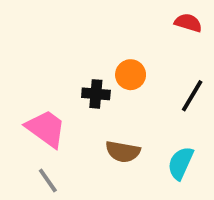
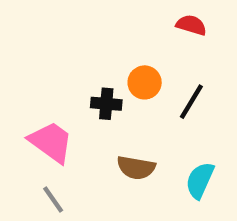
red semicircle: (188, 23) -> (191, 25), moved
black line: (192, 96) -> (191, 102), moved

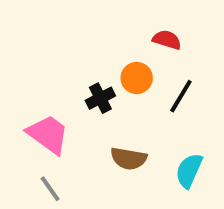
red semicircle: (191, 25) -> (167, 40), moved
black cross: (106, 104) -> (100, 98), turned -32

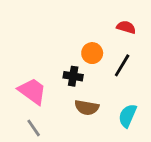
red semicircle: (167, 40) -> (126, 27), moved
black cross: (100, 98) -> (73, 76), moved, turned 36

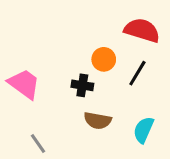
red semicircle: (126, 27) -> (142, 30), size x1.6
pink trapezoid: (32, 91) -> (24, 84), moved

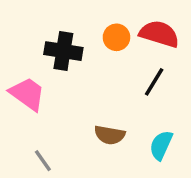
orange circle: (104, 59) -> (116, 37), moved
black cross: (82, 85) -> (63, 51), moved, size x1.5

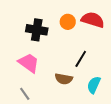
black line: (154, 82) -> (81, 59), moved
pink trapezoid: (27, 94) -> (29, 63), moved

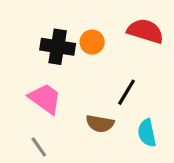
orange circle: (68, 22) -> (92, 42), moved
cyan semicircle: (94, 85) -> (147, 133), turned -36

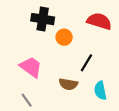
orange circle: (92, 42) -> (64, 37), moved
black cross: (58, 47) -> (43, 19), moved

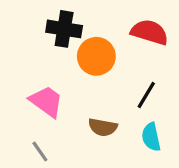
orange circle: (64, 37) -> (96, 56), size x1.5
black line: (86, 63) -> (146, 95), moved

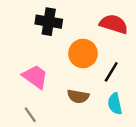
orange circle: (96, 56) -> (83, 53), moved

